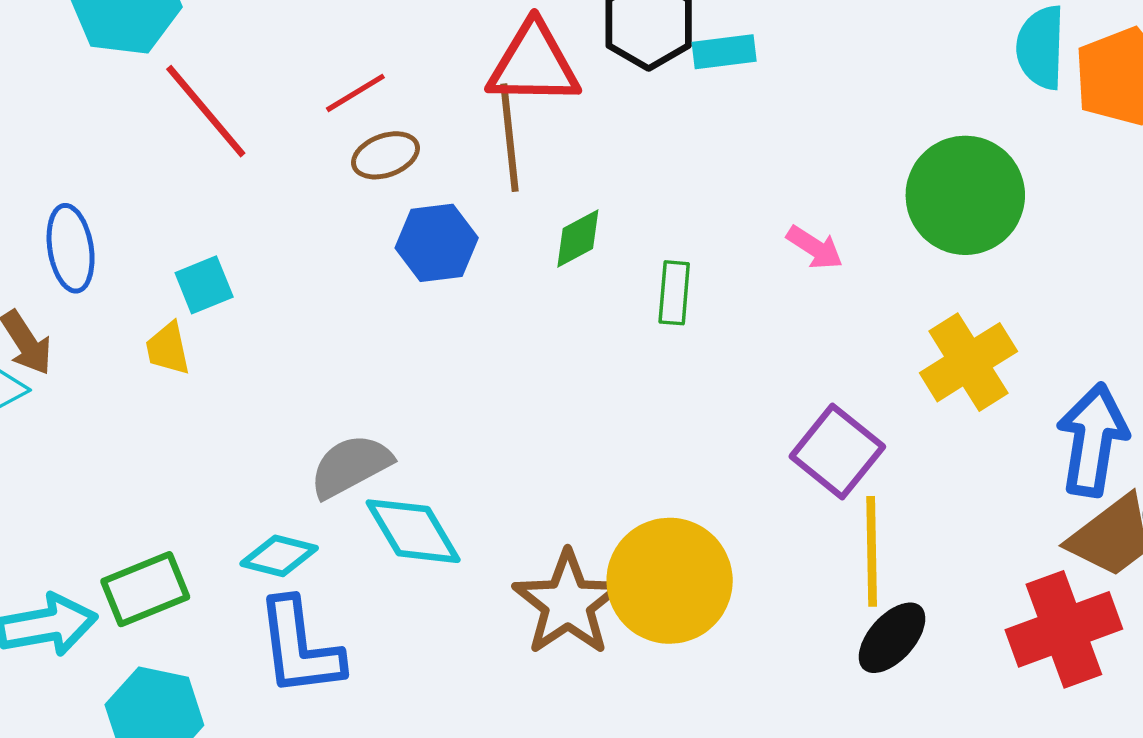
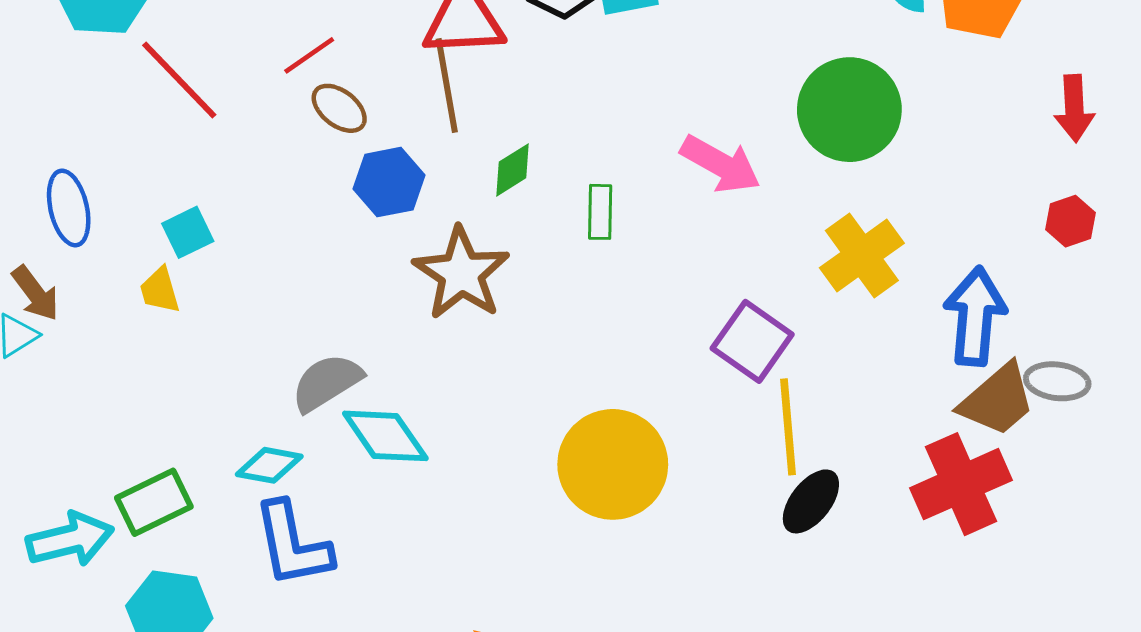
brown ellipse: (386, 155) -> (339, 108), turned 62
pink arrow: (815, 248) -> (721, 164), size x1.6
brown star: (568, 603) -> (461, 273), moved

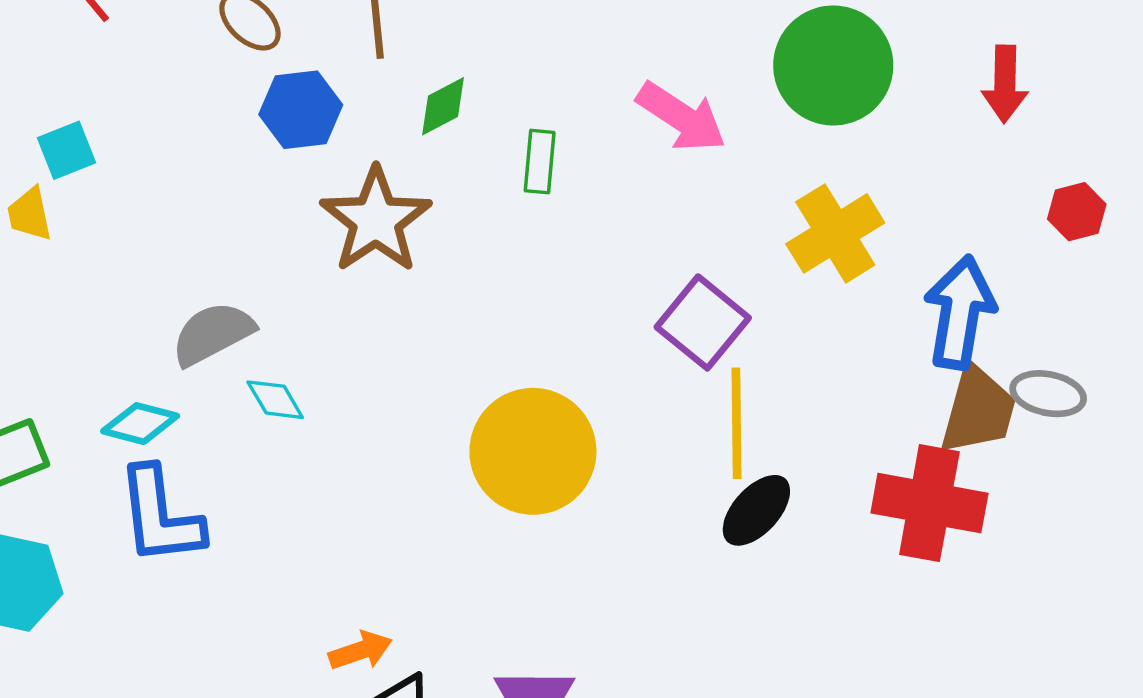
red arrow: (1074, 108) -> (1005, 84), moved
brown trapezoid: (997, 400) -> (978, 410), turned -38
cyan diamond: (385, 436) -> (275, 400), size x0.6
red cross: (961, 484) -> (929, 503), turned 30

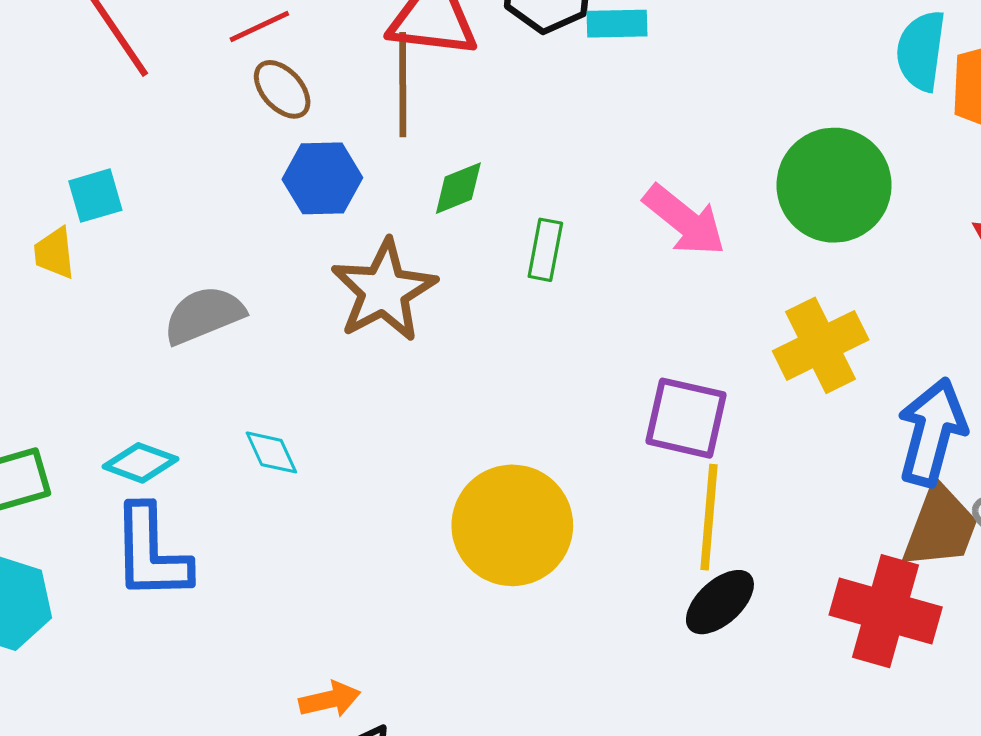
purple square: (703, 322) -> (686, 418), turned -32
gray semicircle: (213, 334) -> (204, 315), moved

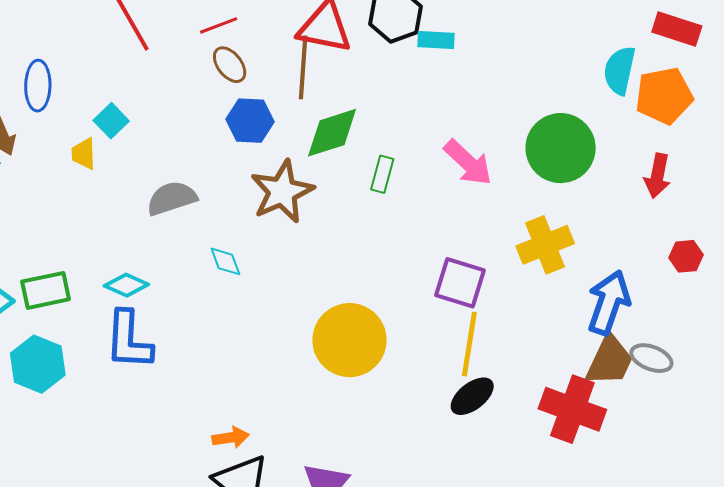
green diamond: (458, 188) -> (332, 133), size x1.6
cyan square: (95, 196) -> (111, 121), turned -32
cyan diamond: (271, 452) -> (225, 261), moved

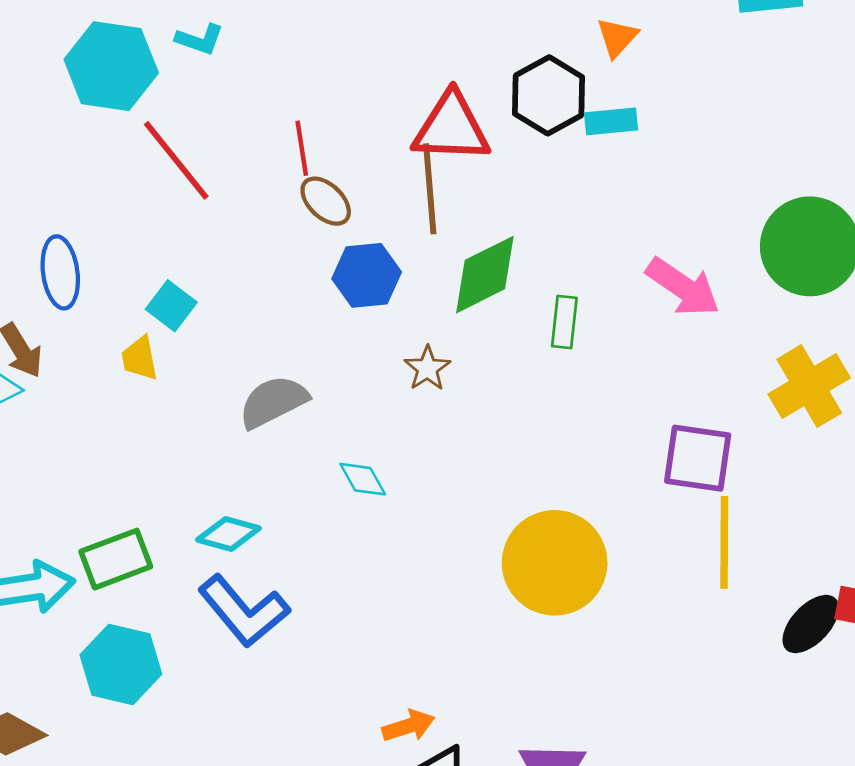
red line: (219, 25) -> (302, 148), turned -69
brown star: (282, 192) -> (427, 368), size x0.5
blue L-shape: (129, 340) -> (244, 611), turned -34
black ellipse: (472, 396) -> (811, 624), moved

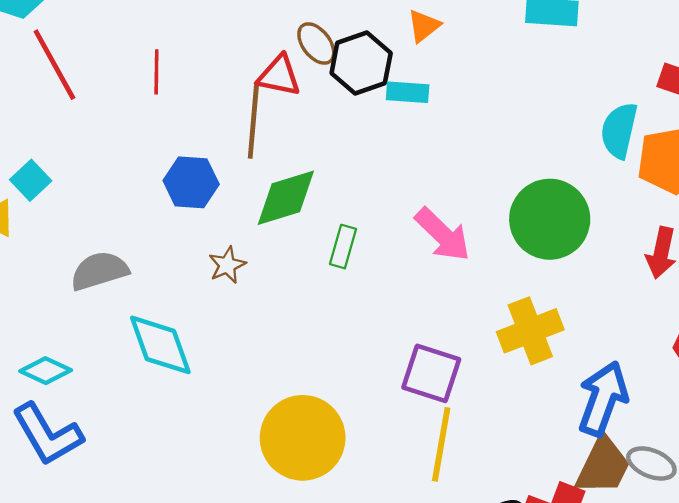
red triangle: (451, 128) -> (279, 76), size x0.7
brown ellipse: (326, 201) -> (316, 44), moved
cyan diamond: (363, 479) -> (160, 345), size x1.8

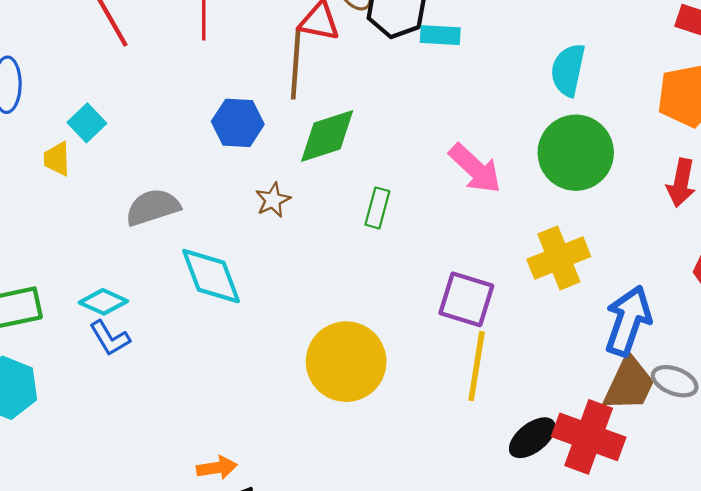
cyan semicircle: (619, 130) -> (568, 70), moved
green rectangle: (343, 247) -> (377, 208), moved
blue L-shape: (47, 434) -> (110, 338), moved, size x0.6

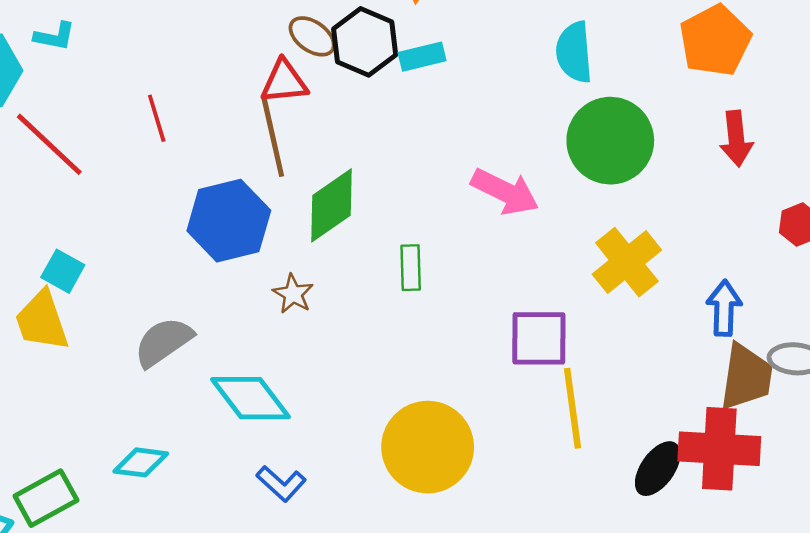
blue hexagon: (238, 123) -> (229, 221), size x1.4
yellow trapezoid: (57, 159) -> (42, 321), size x1.6
blue arrow: (628, 321) -> (724, 308), size x0.7
blue L-shape: (110, 338) -> (281, 484), moved

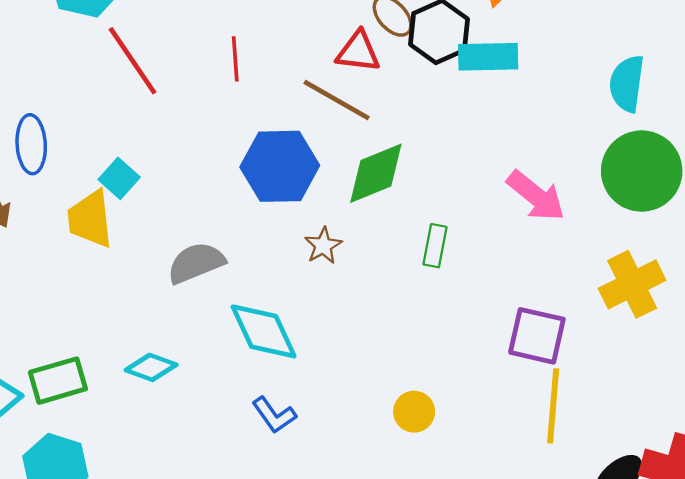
cyan rectangle: (422, 57) -> (488, 57), size x1.4
brown line: (273, 138) -> (337, 100), turned -60
yellow circle: (428, 447) -> (414, 412), size x0.5

